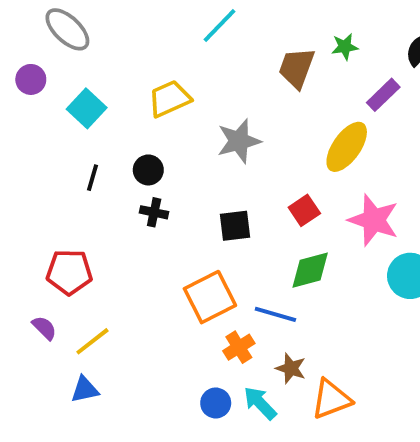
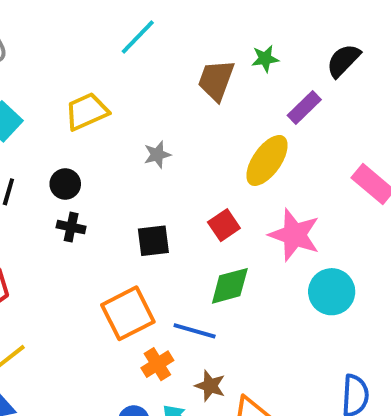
gray star: (239, 141) -> (157, 155), size x0.6

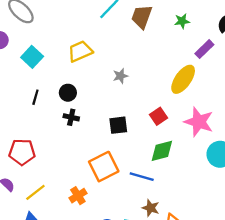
brown trapezoid: (216, 80) -> (142, 17), moved
orange cross: (157, 364) -> (78, 196), moved

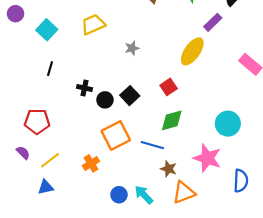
black circle: (68, 93) -> (105, 100), moved
pink star: (199, 122) -> (207, 158), moved
black square: (118, 125) -> (130, 96), turned -36
brown star: (151, 208) -> (169, 169), moved

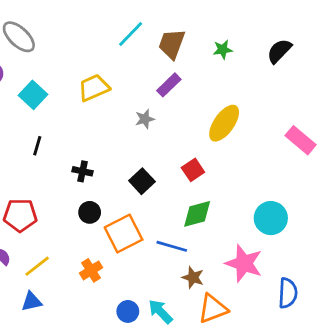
purple rectangle: (213, 22) -> (169, 85), moved
black circle: (105, 100) -> (90, 212), moved

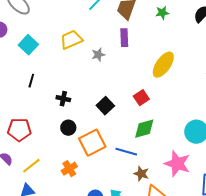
purple rectangle: (169, 85) -> (124, 38), turned -48
gray star: (145, 119) -> (98, 55), moved

